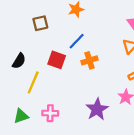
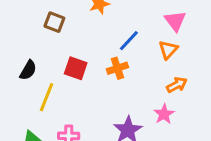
brown square: (40, 23) -> (54, 22), turned 35
blue line: (77, 41) -> (129, 41), moved

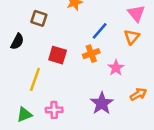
black semicircle: (28, 70) -> (17, 41), moved
orange arrow: (177, 85) -> (138, 94), moved
pink star: (164, 114) -> (116, 68), moved

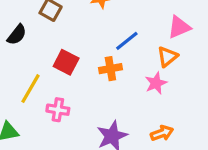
pink triangle: (136, 13) -> (179, 27), turned 36
pink star: (116, 68) -> (156, 83), moved
pink cross: (54, 110) -> (58, 110), moved

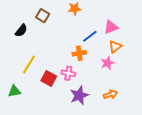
pink triangle: (179, 27) -> (111, 27), moved
red square: (66, 62) -> (49, 78), moved
pink cross: (58, 110) -> (68, 73), moved

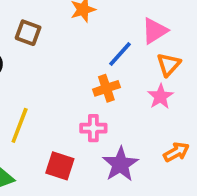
red square: (49, 78) -> (60, 166), moved

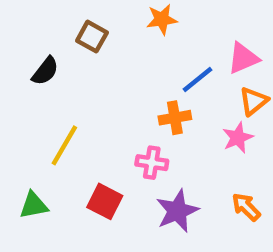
orange arrow: (176, 152) -> (246, 207), turned -115

